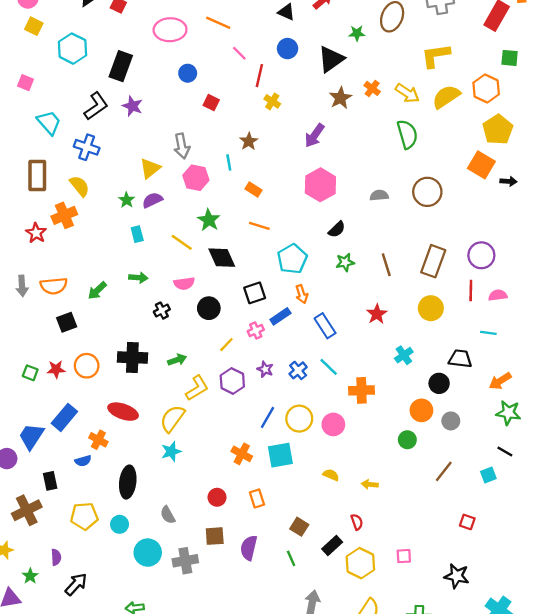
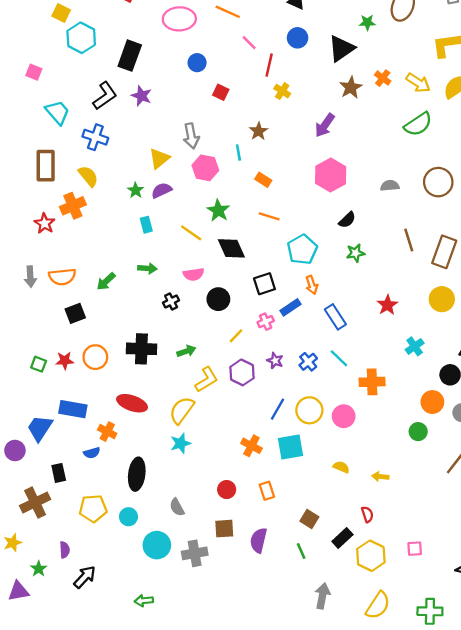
yellow square: (34, 26) -> (61, 13), moved
green semicircle: (407, 134) -> (418, 124), turned 72
brown line: (386, 265) -> (409, 240), moved
blue rectangle: (64, 417) -> (73, 409), turned 60

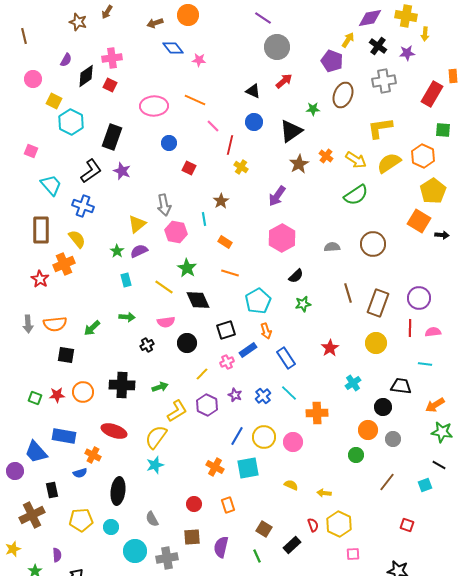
black square: (75, 313) -> (66, 355), turned 30
blue trapezoid: (40, 428) -> (36, 452), turned -75
yellow hexagon: (371, 556) -> (339, 524), moved

